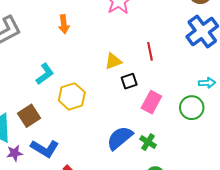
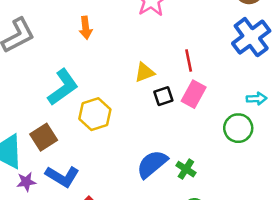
cyan L-shape: (45, 74) -> (63, 87), size x1.4
pink rectangle: (151, 102) -> (194, 94), moved

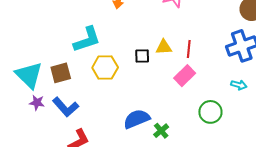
yellow triangle: (145, 72) -> (164, 47), moved
black square: (163, 96) -> (142, 56), moved
cyan arrow: (257, 99) -> (239, 85), moved

